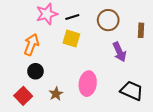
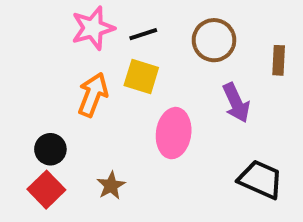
orange arrow: (31, 45) -> (93, 95), moved
black circle: (35, 71) -> (50, 149), moved
pink ellipse: (88, 84) -> (174, 133), moved

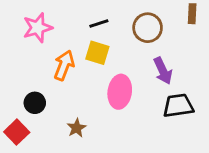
pink star: (93, 28) -> (38, 28), moved
brown rectangle: (279, 60) -> (192, 14), moved
black trapezoid: (260, 180) -> (178, 106), moved, turned -32
red square: (46, 190) -> (17, 132), moved

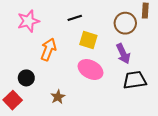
brown circle: (148, 28) -> (125, 23), moved
yellow square: (97, 53) -> (88, 40), moved
pink ellipse: (120, 92) -> (91, 69), turned -70

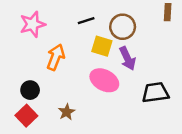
brown circle: (125, 23) -> (123, 27), moved
purple arrow: (123, 54) -> (127, 58), moved
red square: (13, 100) -> (26, 116), moved

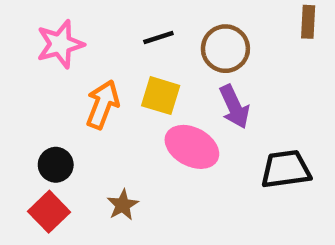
yellow square: (102, 46) -> (161, 96), moved

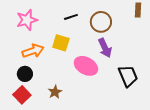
yellow square: (161, 96) -> (61, 43), moved
orange arrow: (103, 104) -> (33, 51), moved, turned 50
black trapezoid: (286, 169) -> (128, 76), turned 75

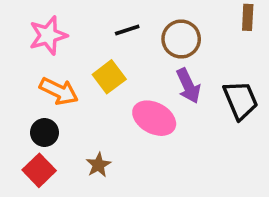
yellow square: (61, 43) -> (109, 77), turned 36
orange arrow: (33, 51) -> (59, 91), turned 45
black trapezoid: (128, 76) -> (240, 100), moved

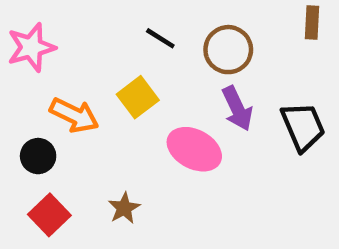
black line: (127, 30) -> (160, 38), turned 50
pink star: (48, 35) -> (31, 47), moved
black circle: (44, 133) -> (38, 156), moved

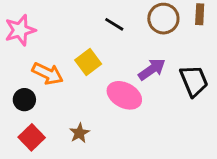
black line: (160, 38) -> (114, 24), moved
brown circle: (228, 50) -> (163, 19), moved
purple arrow: (237, 108) -> (152, 69), turned -100

